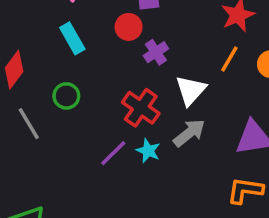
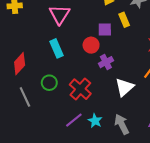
red cross: (141, 108) -> (80, 89), moved
gray arrow: (189, 133) -> (122, 124), moved, turned -84

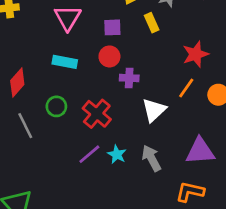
purple square: (105, 29) -> (112, 27), moved
cyan rectangle: (56, 48) -> (65, 62), turned -54
purple cross: (106, 62) -> (129, 78), turned 32

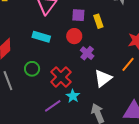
yellow rectangle: (152, 23) -> (98, 21), moved
purple cross: (129, 78) -> (87, 53), turned 32
cyan star: (117, 154) -> (73, 96), moved

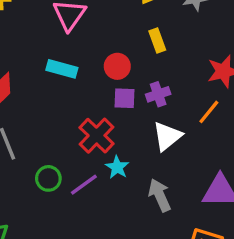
purple square: (78, 15) -> (125, 98), moved
purple cross: (87, 53) -> (158, 94), moved, turned 32
green circle: (32, 69) -> (48, 178), moved

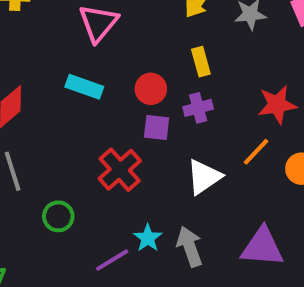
purple cross: (158, 94) -> (198, 108), moved
cyan star: (117, 167) -> (148, 238), moved
purple line: (84, 185) -> (112, 260), moved

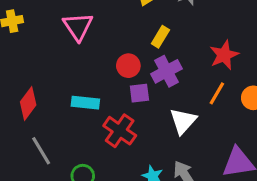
yellow rectangle: (201, 62) -> (160, 37), turned 60
cyan rectangle: (84, 87) -> (85, 103), moved
purple cross: (198, 108) -> (167, 71), size x1.4

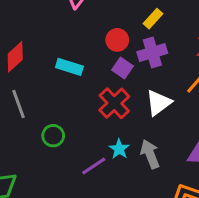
purple square: (139, 93) -> (122, 68), turned 30
red cross: (120, 131) -> (114, 103), moved

